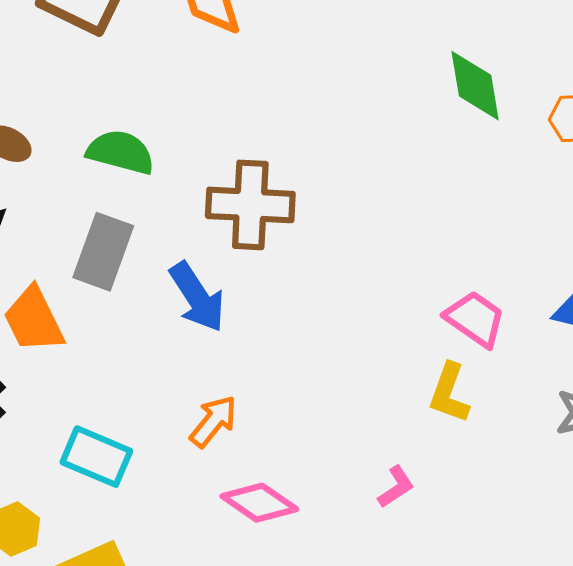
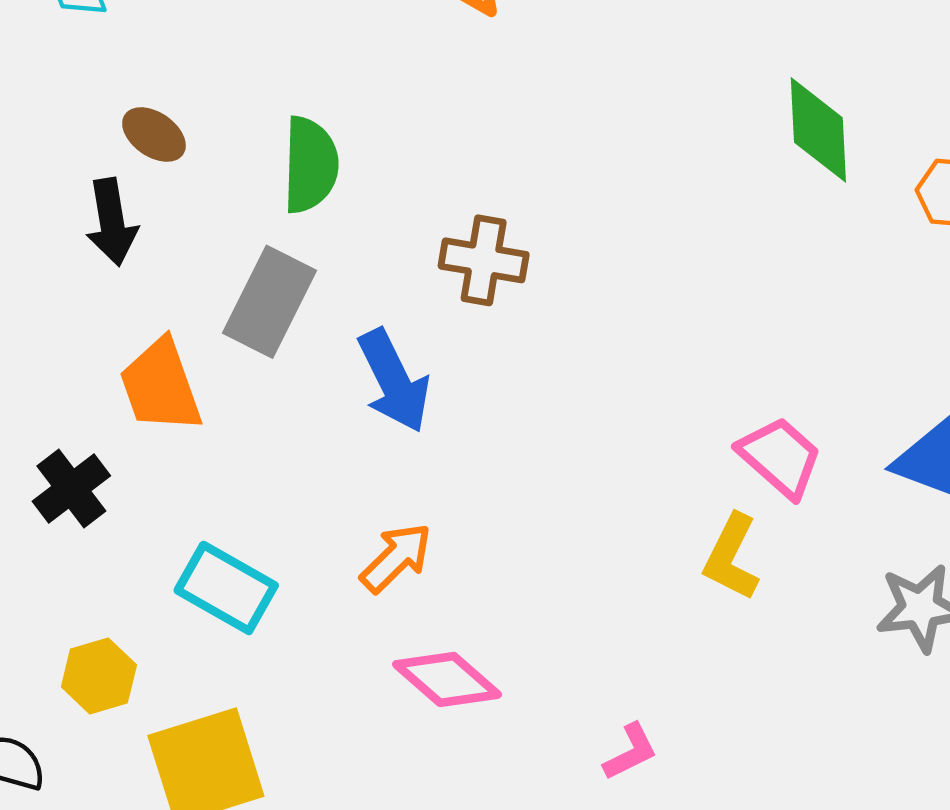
green semicircle: (121, 152) -> (310, 165), turned 70
brown cross: (250, 205) -> (484, 260), size x0.7
pink L-shape: (396, 487) -> (630, 752), moved

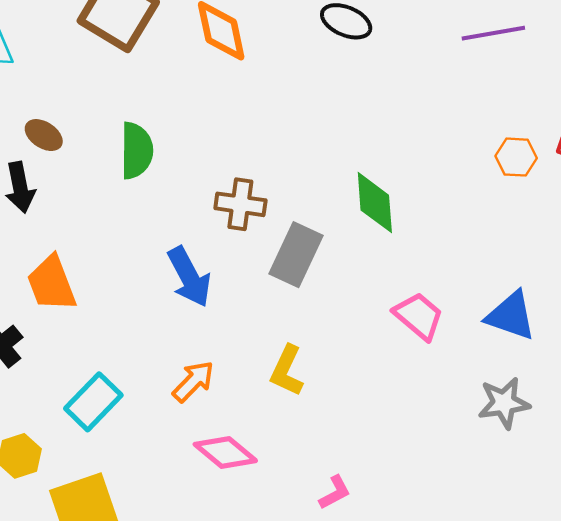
green diamond: (818, 130) -> (375, 203), moved
gray rectangle: (269, 302) -> (296, 255), moved
yellow L-shape: (731, 557) -> (287, 371), moved
cyan rectangle: (226, 588) -> (93, 402), turned -74

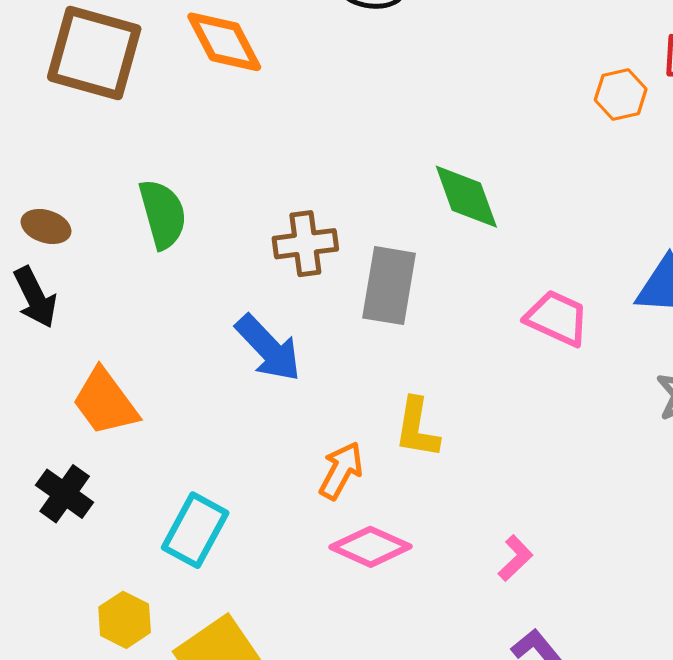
orange arrow: (193, 381) -> (341, 471), moved

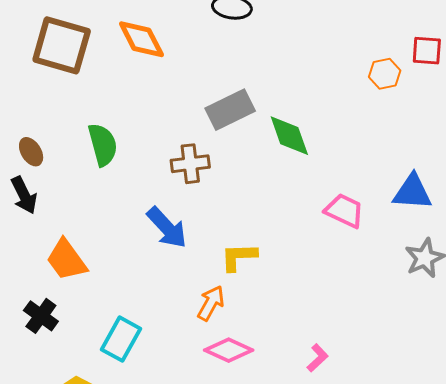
brown ellipse: (46, 226) -> (31, 152), turned 40
gray rectangle: (389, 286) -> (230, 110), moved, turned 54
yellow L-shape: (417, 428) -> (239, 257), moved, turned 78

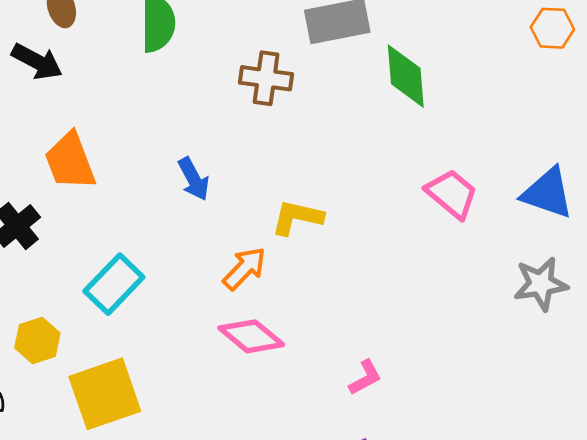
black arrow: (24, 195) -> (37, 62), turned -51
blue arrow: (167, 228) -> (194, 179), moved, size x0.7

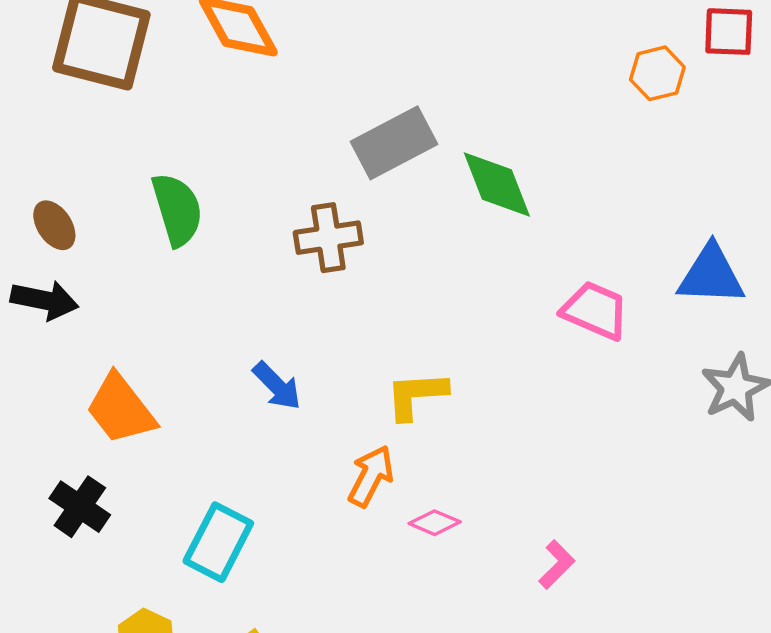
pink diamond: (251, 336) -> (435, 523), moved, size x0.6

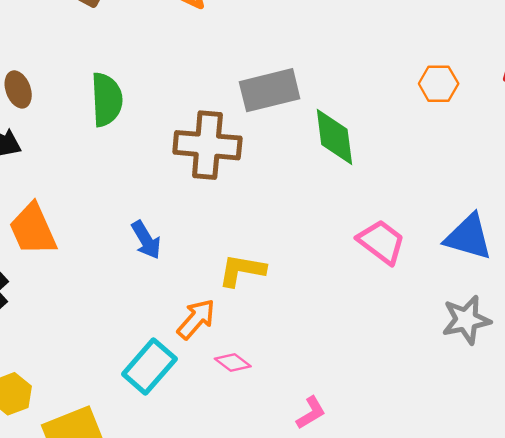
orange hexagon: (657, 73) -> (439, 84), moved
brown cross: (328, 238) -> (207, 145), size x1.4
cyan rectangle: (218, 542) -> (149, 367), moved

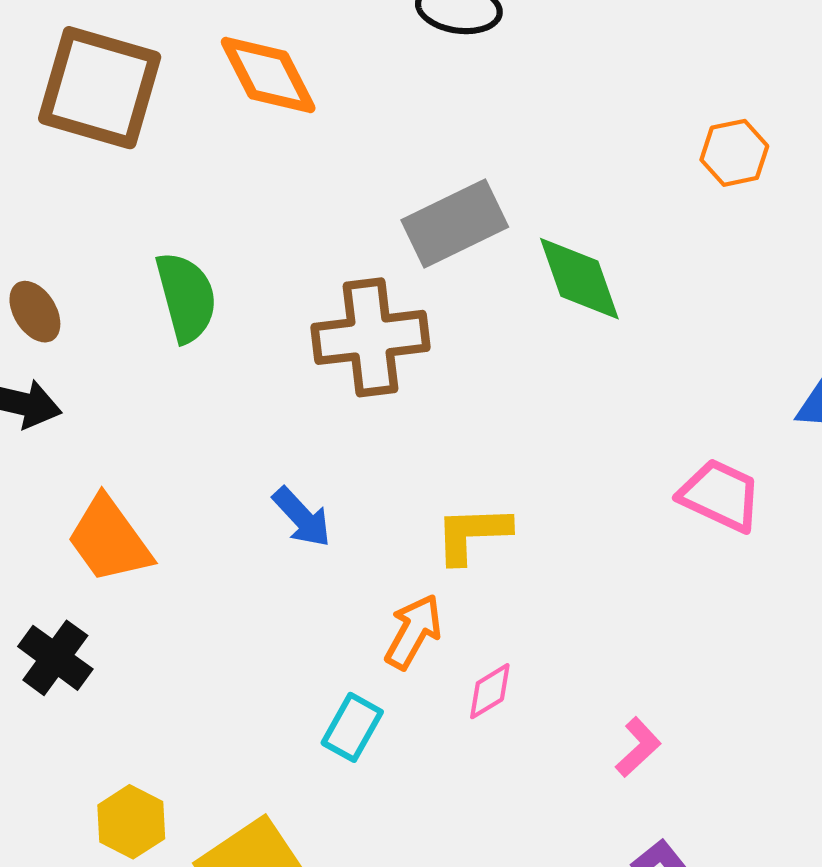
pink trapezoid: (381, 242) -> (720, 495), moved
pink diamond: (233, 363) -> (490, 691), turned -56
cyan rectangle: (149, 367) -> (352, 727), size x0.7

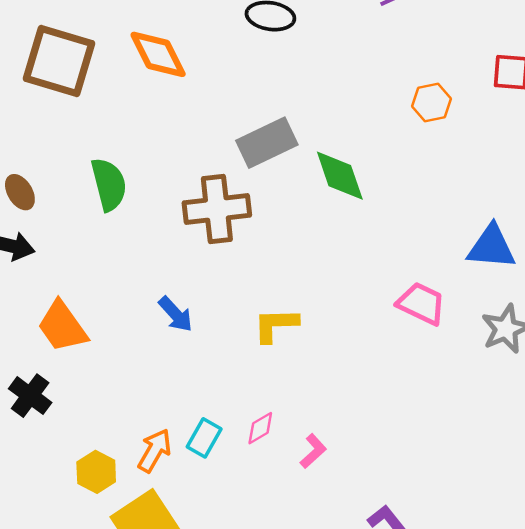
orange arrow: (413, 632) -> (155, 451), moved
pink diamond: (490, 691) -> (260, 428), moved
pink L-shape: (638, 747) -> (313, 451), moved
yellow hexagon: (131, 822) -> (96, 472), moved

